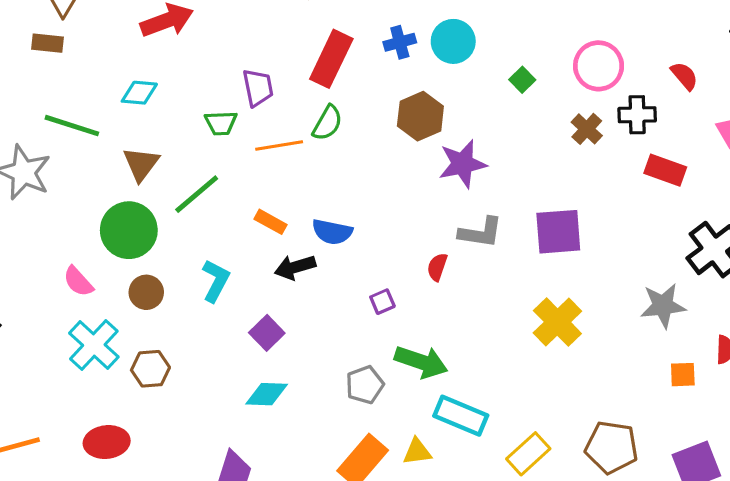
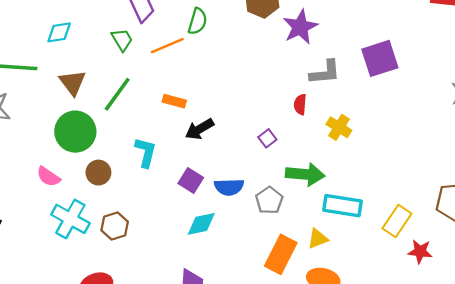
green trapezoid: (221, 123) -> (122, 40), turned -105
blue semicircle: (332, 232) -> (229, 187), moved
yellow cross: (557, 322) -> (339, 127), moved, size x0.7

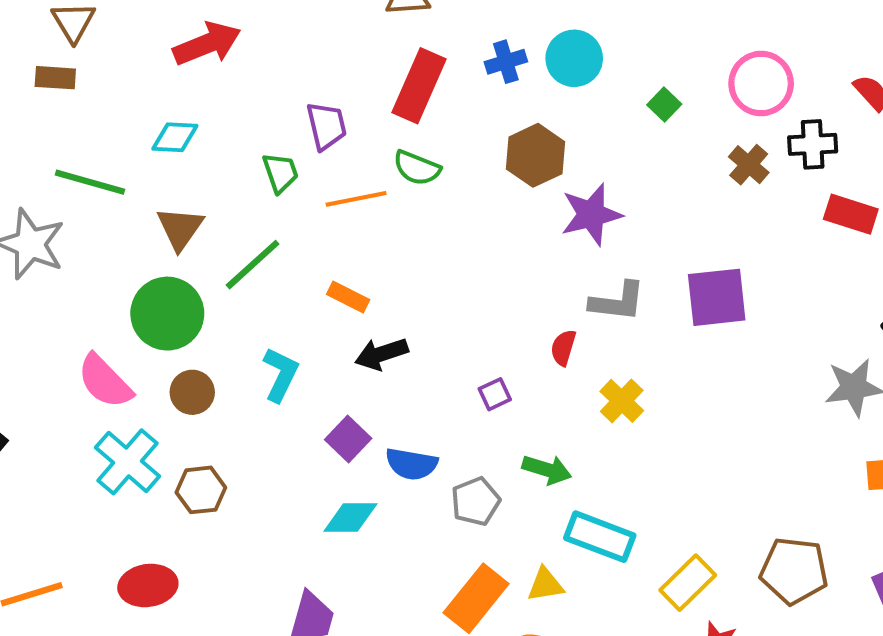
green semicircle: (198, 21) -> (417, 168), turned 84
green arrow: (305, 174) -> (547, 469), size x0.7
pink semicircle: (48, 177) -> (105, 381), size x1.4

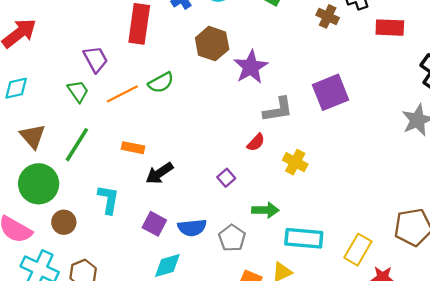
green semicircle: (417, 168) -> (161, 83), moved, turned -35
red semicircle: (563, 348) -> (256, 142), turned -138

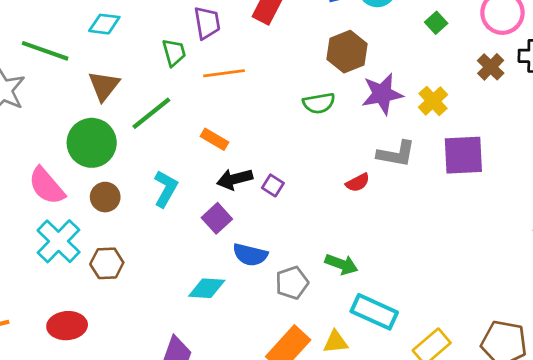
green semicircle: (161, 83) -> (319, 103), moved
yellow cross: (295, 162) -> (433, 101), moved
purple square: (226, 178) -> (273, 185), moved, turned -36
purple square: (154, 224) -> (217, 218), moved

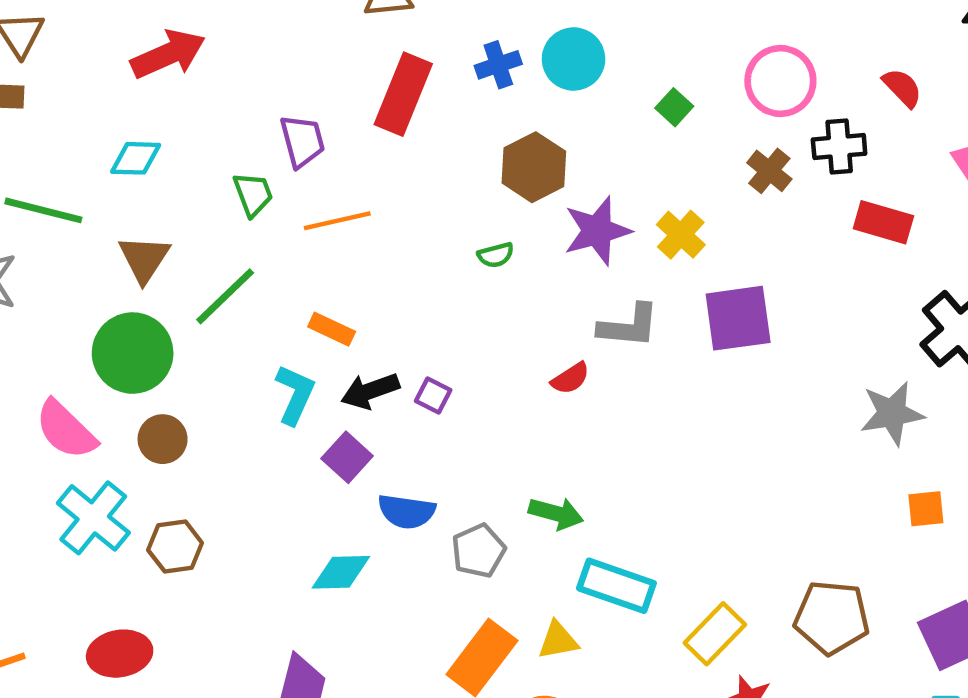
green semicircle: (319, 103) -> (496, 255), size x0.7
cyan L-shape: (166, 189) -> (295, 394), moved

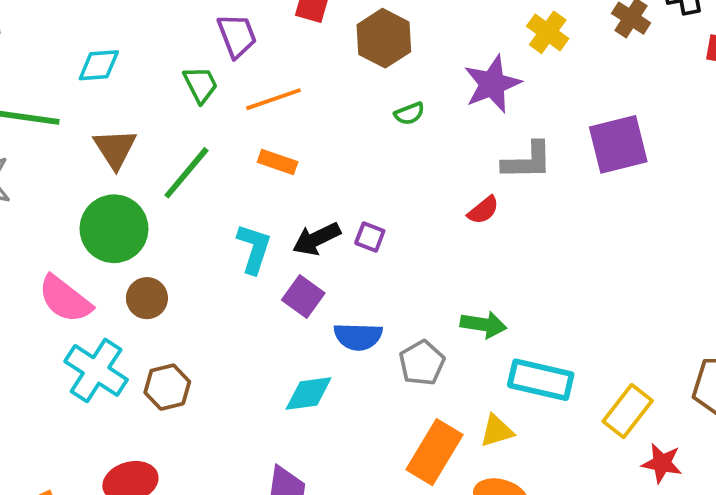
brown hexagon: (534, 167) -> (384, 38), moved
yellow cross: (681, 235) -> (548, 32), moved
orange rectangle: (332, 329) -> (278, 162), moved

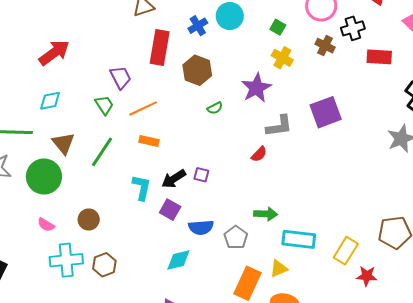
green circle: (114, 229) -> (44, 177), moved
pink semicircle: (65, 299) -> (46, 225), size x0.6
cyan cross: (96, 370) -> (66, 260), turned -32

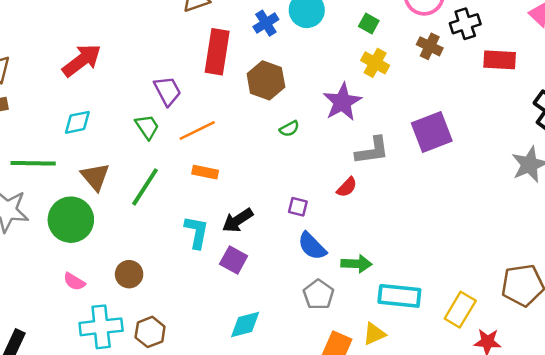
purple square: (201, 175) -> (298, 207), moved
blue semicircle: (201, 227) -> (312, 246), moved, turned 50

